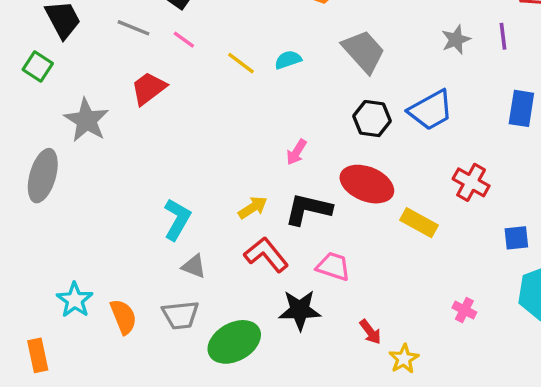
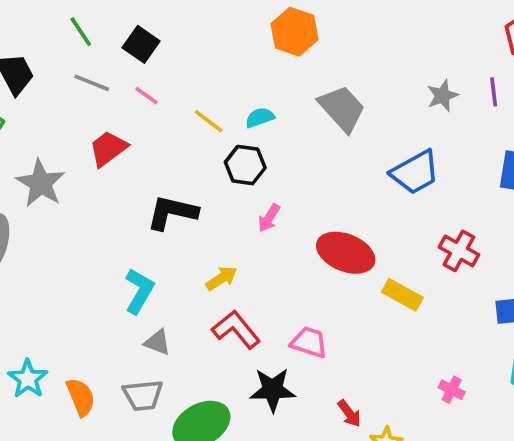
black hexagon: (372, 119) -> (245, 165), moved
black L-shape: (308, 209) -> (172, 213), moved

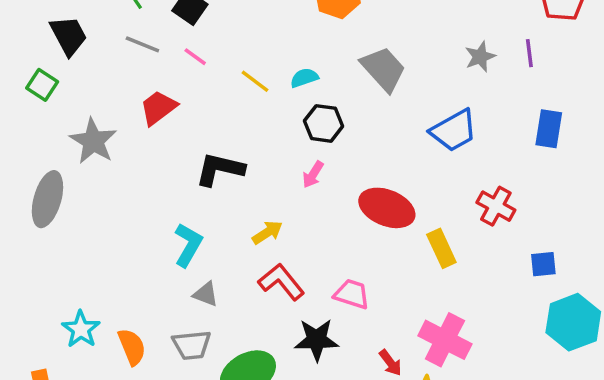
black hexagon: (245, 165) -> (324, 123), moved
yellow rectangle: (402, 295) -> (441, 248), turned 36
pink cross: (452, 390) -> (445, 340), moved, size x2.0

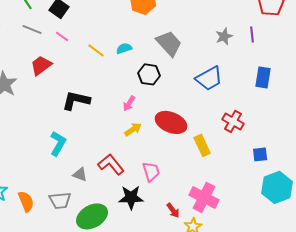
black hexagon: (324, 123) -> (149, 74), moved
yellow arrow: (267, 233) -> (133, 129), moved
gray triangle: (206, 294) -> (80, 174), moved
pink trapezoid: (352, 294) -> (151, 171), turned 55

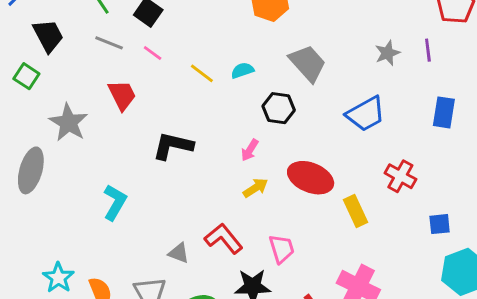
red trapezoid: (41, 65) -> (122, 95), turned 100
cyan L-shape: (58, 143) -> (115, 202), moved

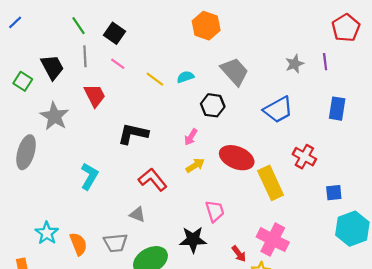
black trapezoid: (48, 36) -> (52, 67), moved
gray line: (109, 43) -> (85, 56), turned 65
yellow rectangle: (355, 211) -> (271, 183), size x1.4
red L-shape: (224, 239) -> (153, 180), moved

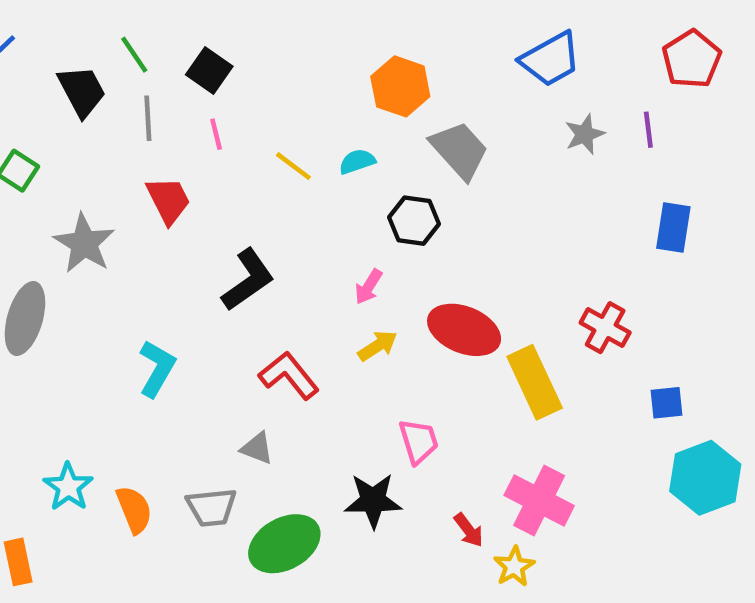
orange hexagon: (206, 26) -> (400, 86), moved
pink line: (118, 64) -> (216, 134), turned 40
black trapezoid: (52, 67) -> (82, 91), moved
blue trapezoid: (278, 110) -> (551, 59), moved
black L-shape: (133, 134) -> (248, 280), turned 132

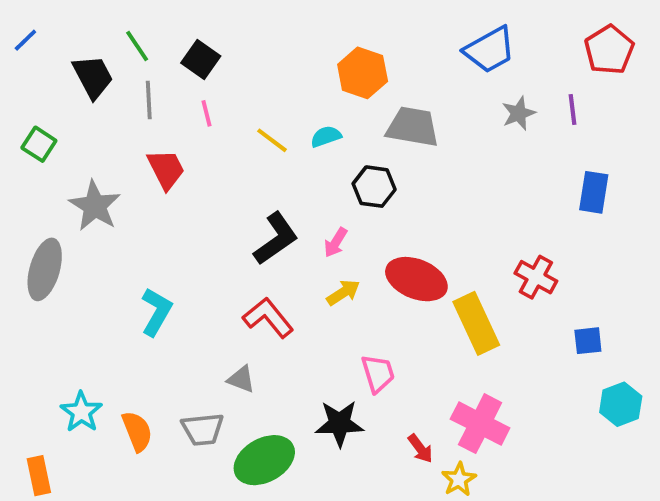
gray trapezoid: (460, 150) -> (413, 127), turned -38
black L-shape: (248, 280) -> (276, 239), moved
cyan hexagon: (705, 478) -> (621, 404), size x0.7

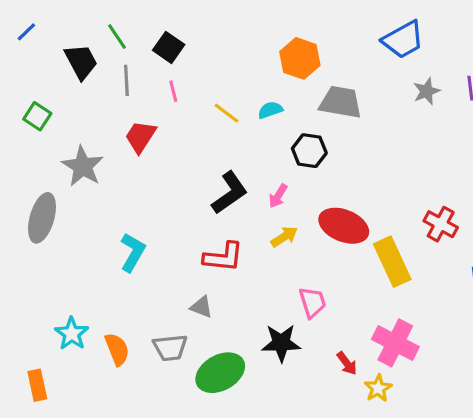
red trapezoid: (166, 169) -> (140, 137), turned -120
red L-shape: (268, 318) -> (223, 257), turned 135

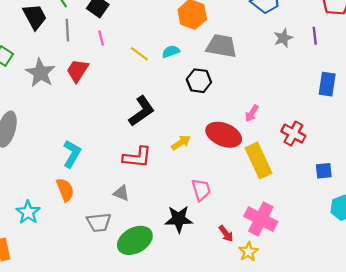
gray star: (83, 166) -> (40, 73), moved
pink arrow: (278, 196) -> (252, 113), moved
orange semicircle: (117, 349) -> (65, 190), moved

